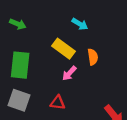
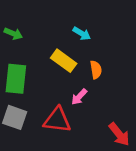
pink arrow: (69, 73) -> (79, 97), moved
red triangle: (58, 103) -> (57, 120), size x1.6

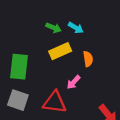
green arrow: (13, 34) -> (54, 28), moved
yellow rectangle: (64, 61) -> (60, 51), turned -60

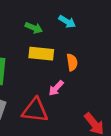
cyan arrow: (76, 28) -> (67, 22), moved
yellow rectangle: (60, 51) -> (41, 54), turned 30

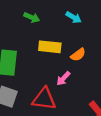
green arrow: (34, 28) -> (32, 17), moved
orange semicircle: (72, 62) -> (78, 55), turned 63

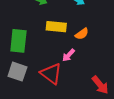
red triangle: (44, 99) -> (51, 74), turned 30

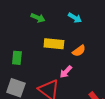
green rectangle: (18, 41) -> (17, 58), size x0.6

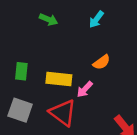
cyan arrow: (75, 18) -> (96, 19), turned 96
yellow rectangle: (54, 44) -> (59, 79), moved

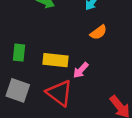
orange semicircle: (102, 62) -> (98, 32), moved

